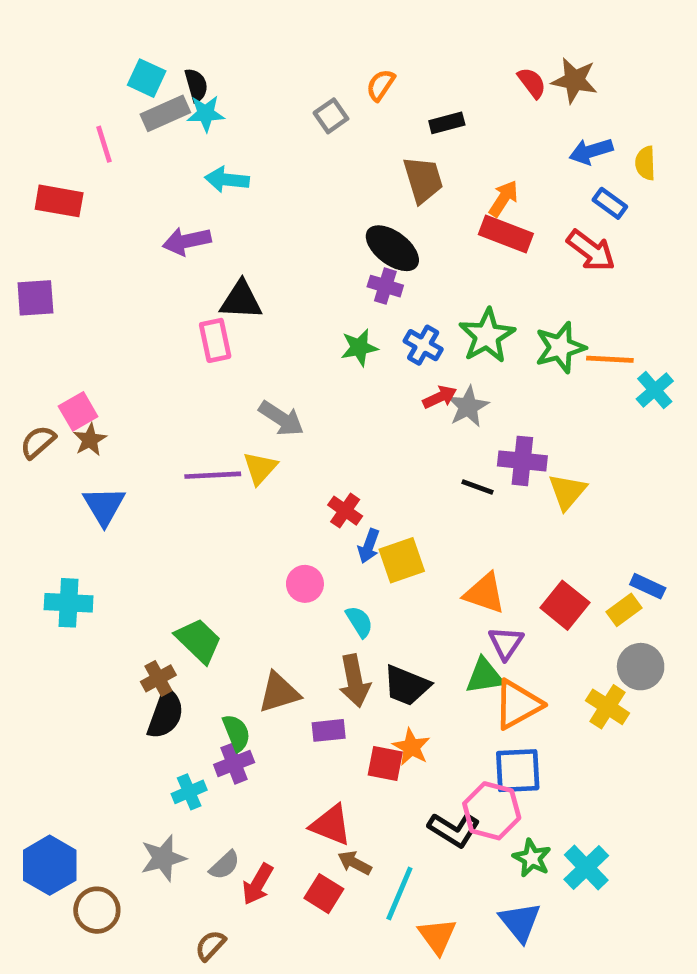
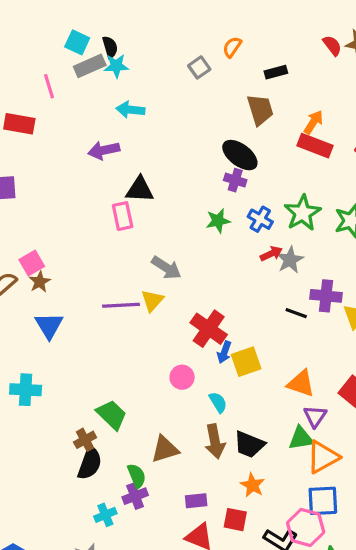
red cross: (345, 511) -> (209, 329), size x1.6
purple rectangle: (329, 730) -> (196, 501), moved
red square: (385, 764) -> (235, 520), moved

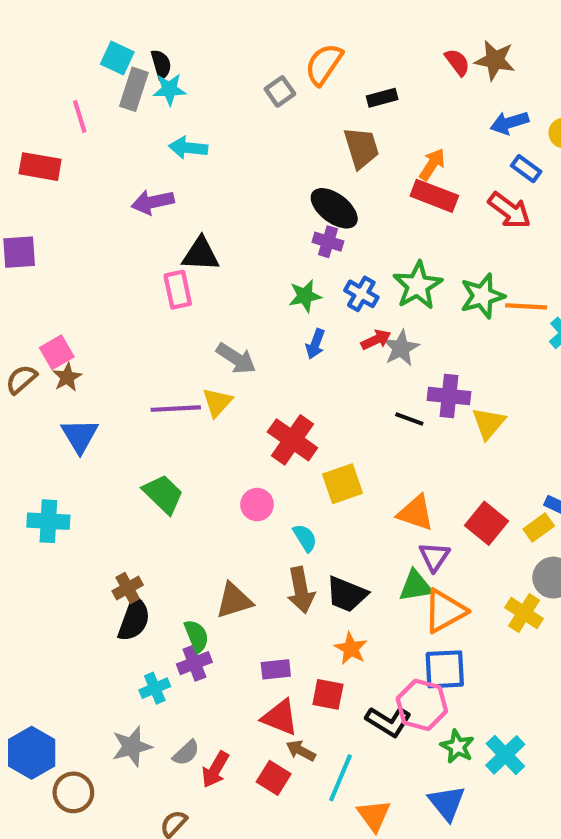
orange semicircle: (232, 47) -> (324, 64), size x1.5
gray rectangle: (90, 66) -> (134, 89), turned -48
blue arrow: (224, 352) -> (315, 344), moved
green trapezoid: (112, 415) -> (163, 494), moved

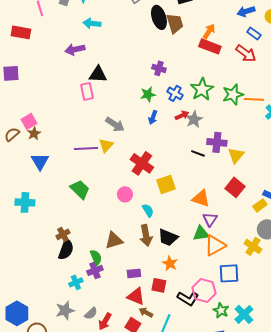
black ellipse: (334, 208) -> (159, 17), moved, turned 35
red square: (487, 523) -> (235, 187), moved
blue square: (445, 669) -> (229, 273), moved

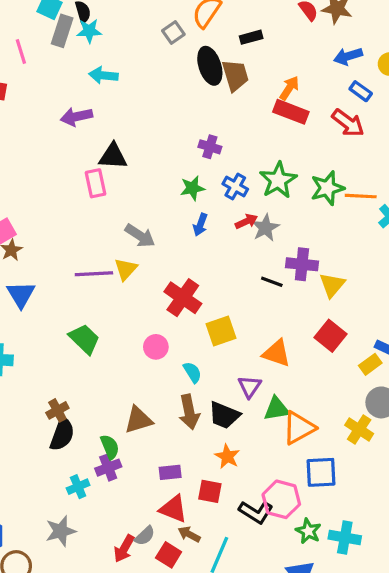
purple triangle: (210, 219) -> (250, 387), moved
gray semicircle: (91, 313) -> (145, 536), moved
cyan cross: (244, 314) -> (345, 537), turned -36

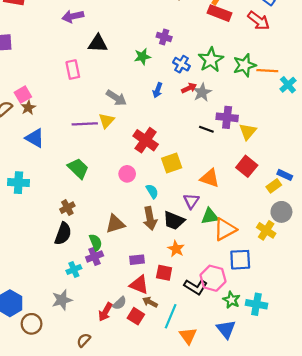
pink rectangle: (96, 183) -> (73, 70), moved
green star: (192, 188) -> (142, 57), moved
blue triangle: (21, 294) -> (35, 138), turned -30
brown cross: (57, 410) -> (67, 208), moved

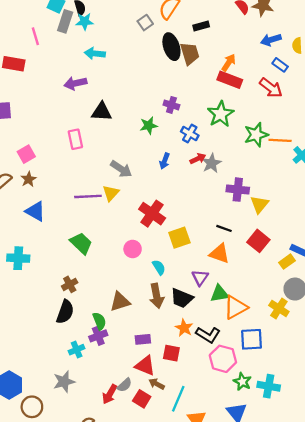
green star: (211, 60) -> (221, 114), moved
pink square: (23, 95) -> (26, 154), moved
black line: (206, 129) -> (224, 228), moved
black L-shape: (196, 287) -> (208, 335), moved

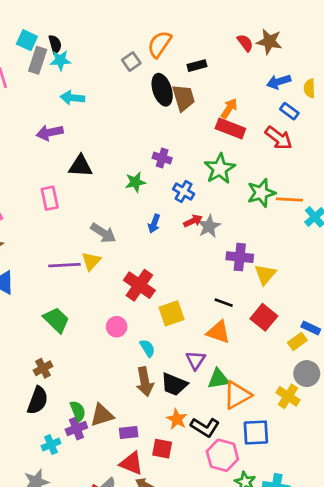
brown triangle: (120, 302) -> (102, 415), moved

